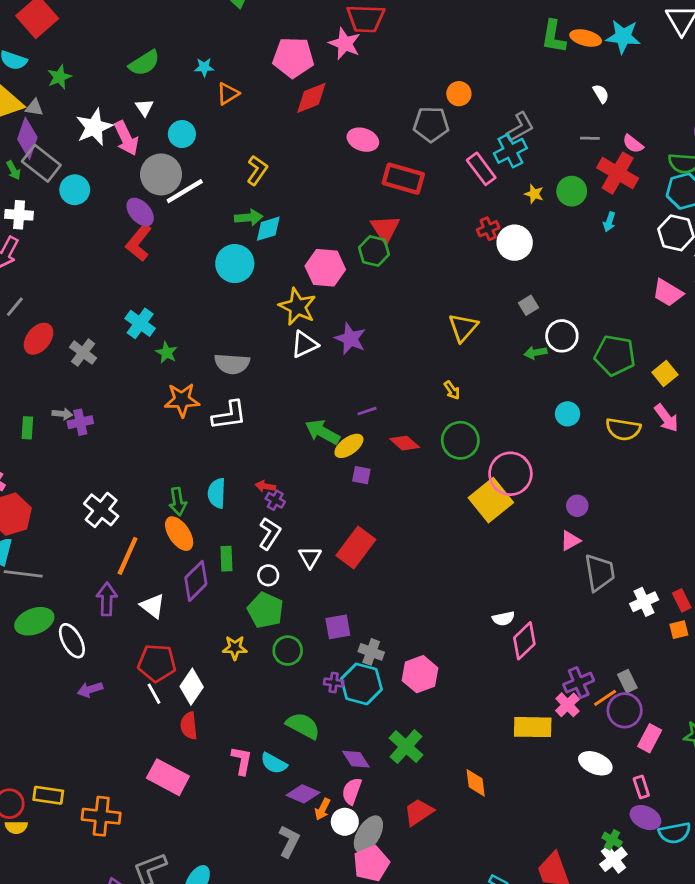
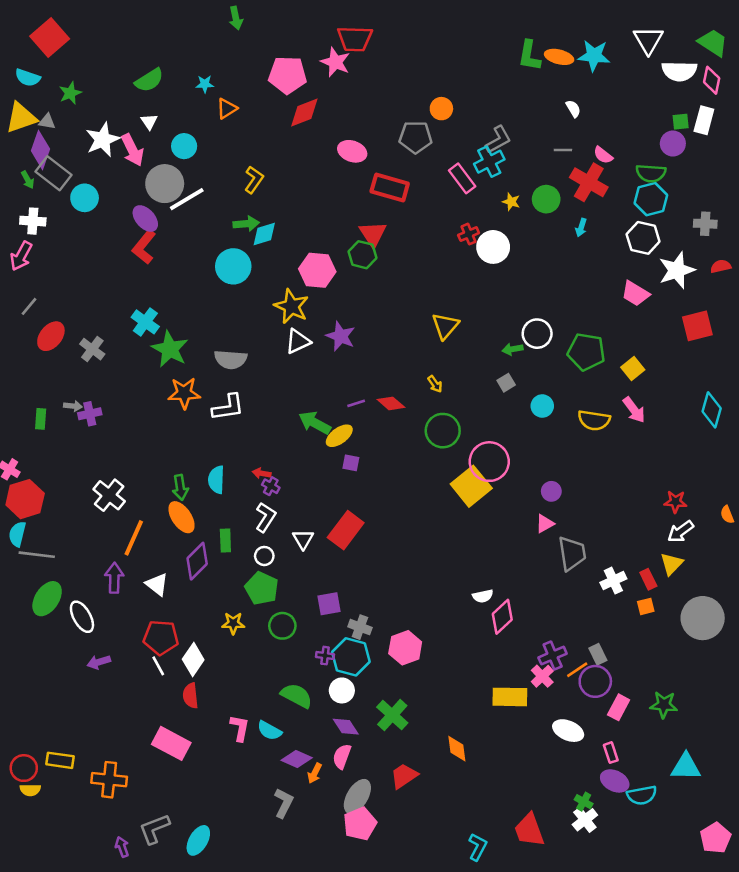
gray square: (529, 305) -> (506, 383), moved
green star: (167, 353) -> (170, 349), size x1.8
red diamond: (405, 443) -> (391, 403), moved
green ellipse: (34, 621) -> (47, 599), turned -36
white circle: (345, 822) -> (342, 690), moved

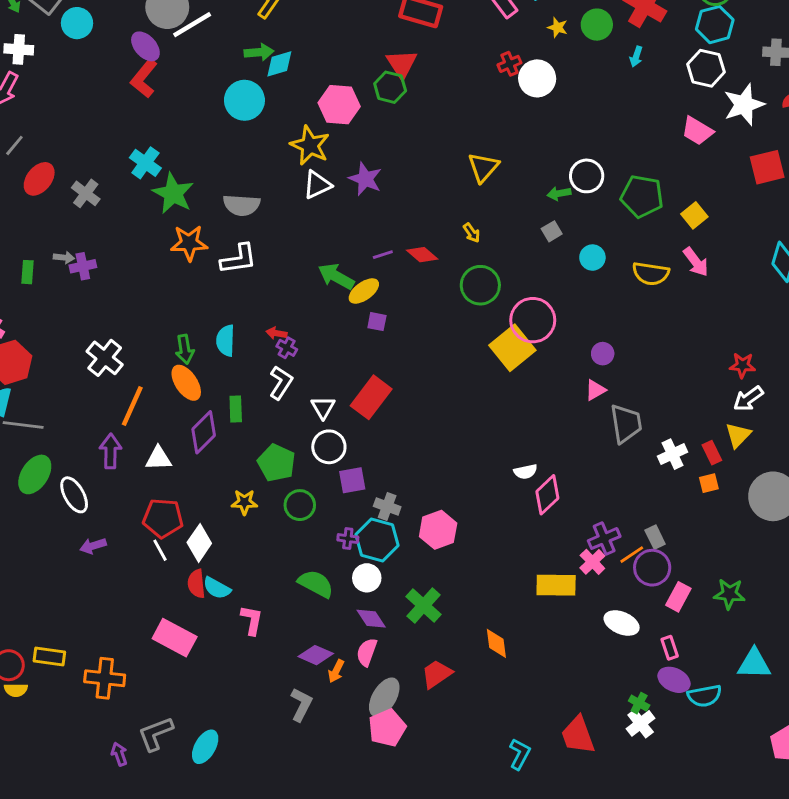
white circle: (264, 556) -> (329, 447), moved, size x1.5
white triangle: (157, 584) -> (159, 458), turned -40
cyan semicircle: (269, 731) -> (217, 588), moved

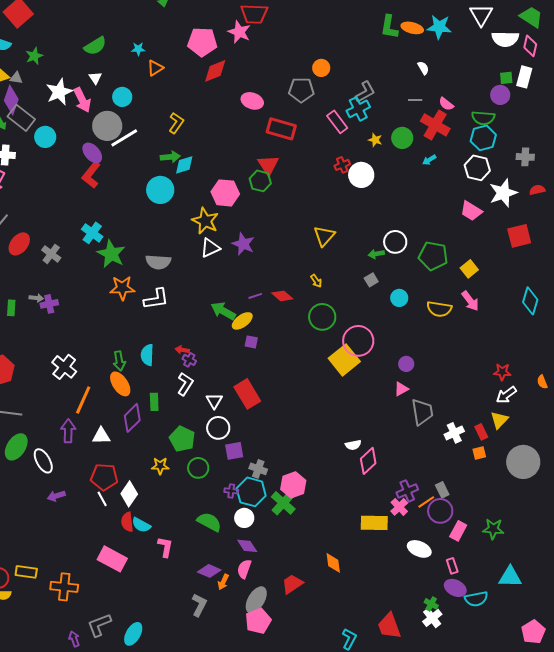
cyan arrow: (636, 57) -> (429, 160), turned 40
red rectangle: (371, 397) -> (247, 394), turned -68
green cross: (424, 606) -> (283, 503), moved

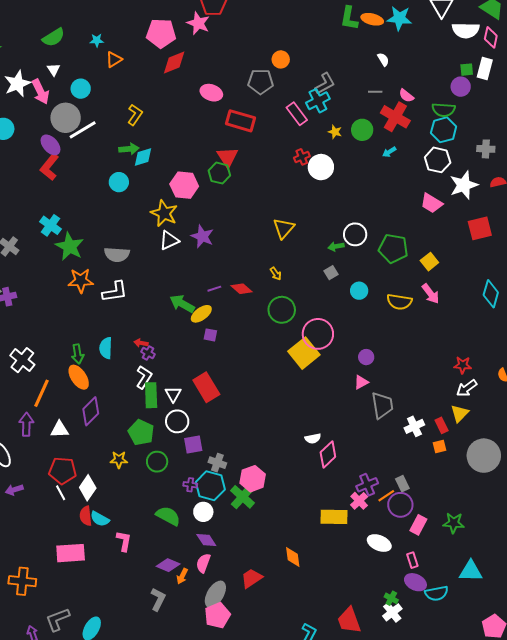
cyan circle: (160, 190) -> (119, 182), size x0.7
green rectangle: (154, 402) -> (151, 395), moved, size x1.4
pink rectangle: (112, 559) -> (71, 553), turned -32

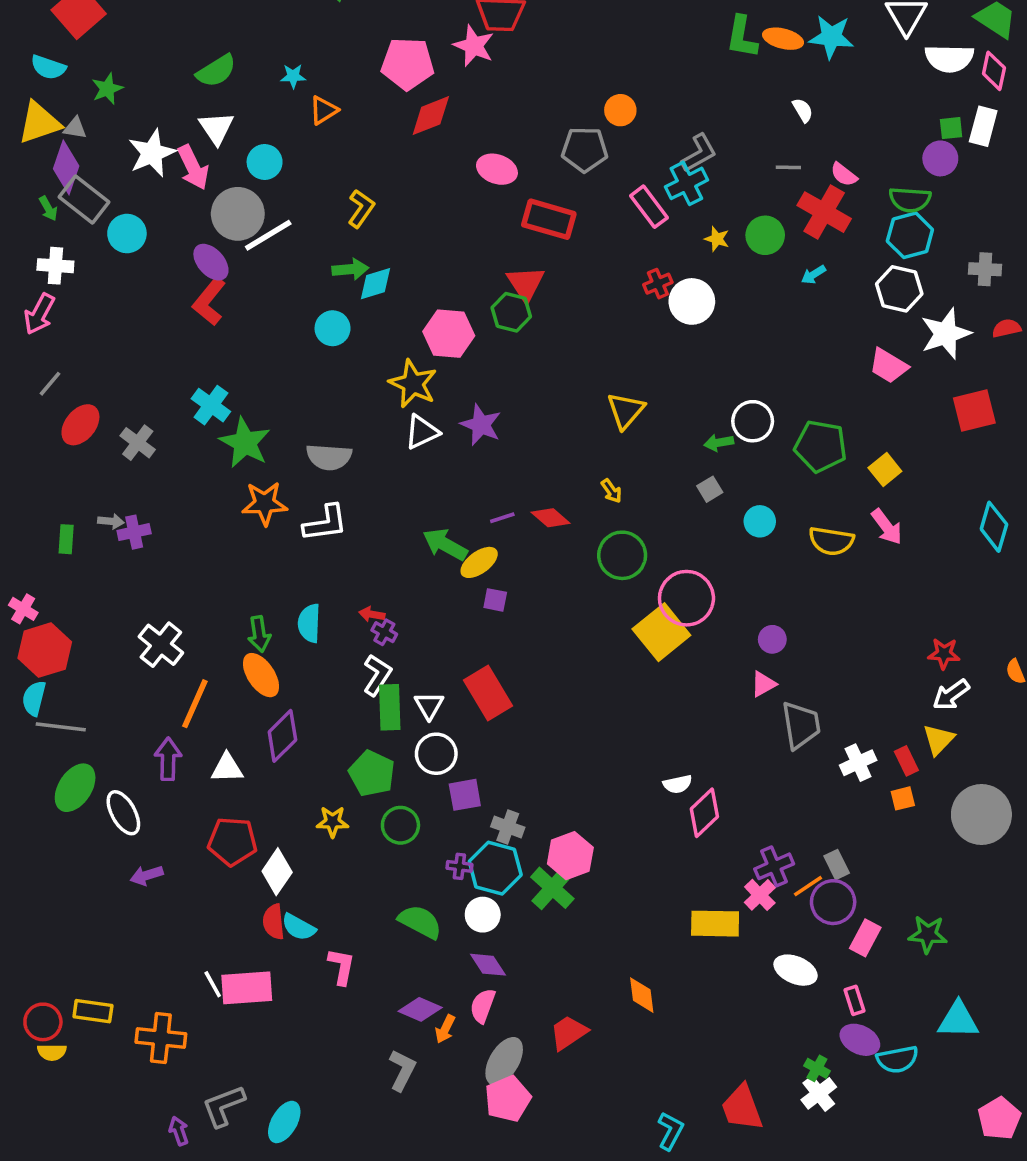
white triangle: (54, 70) -> (216, 128), size x1.5
white line: (61, 493) -> (213, 984), moved

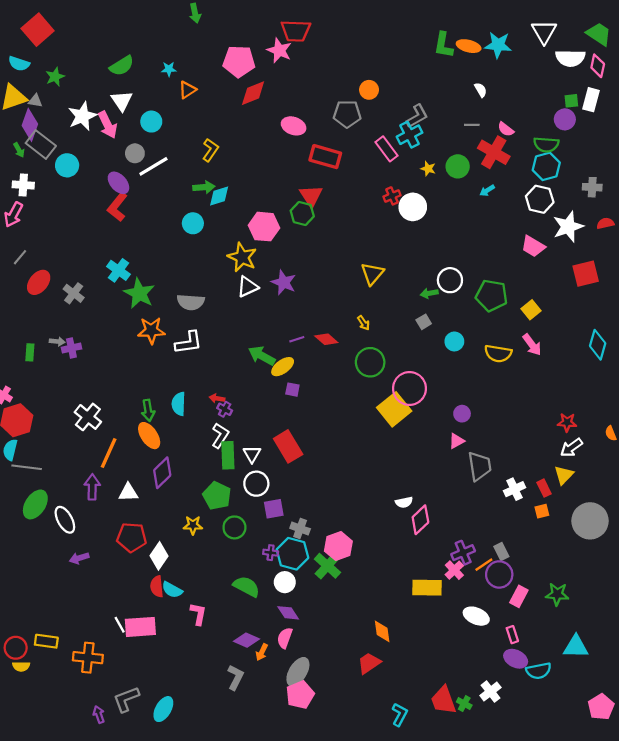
gray circle: (238, 214) -> (135, 153), size x0.6
red trapezoid: (568, 1033) -> (369, 663), moved
green cross: (817, 1068) -> (464, 704), moved

